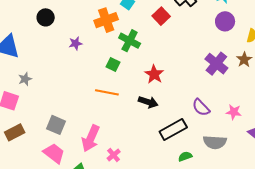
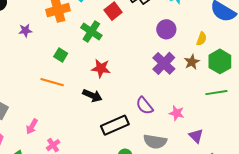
purple circle: (225, 21) -> (166, 29), moved
green cross: (130, 41) -> (91, 32), moved
red star: (154, 74) -> (101, 68), turned -30
pink arrow: (91, 138) -> (32, 126), size x0.6

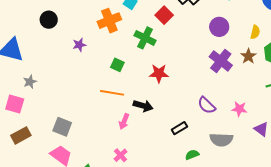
black arrow: (92, 95) -> (143, 106), moved
black rectangle: (115, 125) -> (179, 128), size x0.6
pink arrow: (32, 126) -> (124, 121), moved

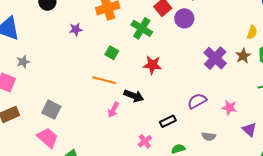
purple circle: (219, 27) -> (184, 18), moved
purple semicircle: (207, 105) -> (197, 101), turned 102
gray semicircle: (221, 140) -> (209, 136), size x0.6
pink cross: (121, 155) -> (145, 141), moved

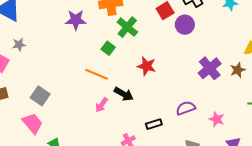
green cross: (142, 28) -> (127, 27), moved
purple star: (76, 29) -> (76, 20), size x1.5

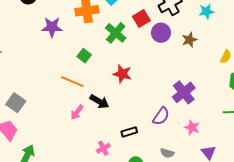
green cross: (127, 27) -> (116, 33), moved
purple cross: (210, 68) -> (184, 92), moved
brown star: (238, 70) -> (189, 40), moved
purple semicircle: (186, 108) -> (161, 116), turned 144

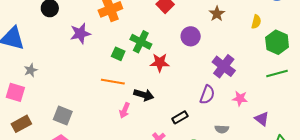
green cross: (116, 33) -> (141, 42), moved
purple circle: (161, 33) -> (191, 36), moved

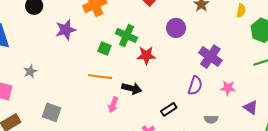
gray star: (31, 70) -> (30, 71), moved

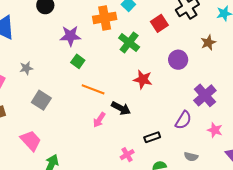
green cross: (127, 35) -> (129, 43), moved
green square: (104, 48) -> (78, 61), moved
gray square: (52, 112) -> (41, 100), moved

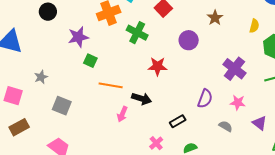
purple cross: (205, 95) -> (234, 69), moved
gray semicircle: (191, 157) -> (226, 126), moved, turned -152

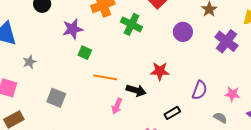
red star: (158, 66) -> (160, 71), moved
purple cross: (234, 69) -> (226, 41), moved
gray star: (41, 77) -> (29, 62), moved

